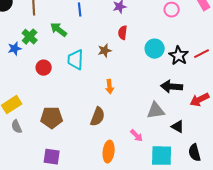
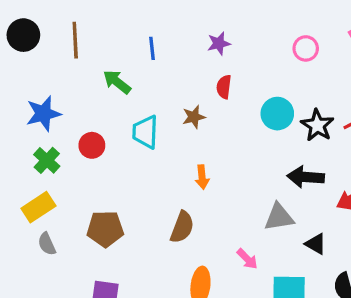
green cross: (30, 37) -> (47, 160), moved
blue star: (15, 49) -> (43, 114), size x1.5

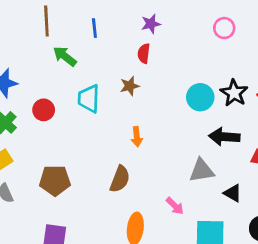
brown line: (75, 40) -> (46, 21), moved
red semicircle: (224, 87) -> (144, 53), moved
cyan circle: (277, 114) -> (200, 97), moved

